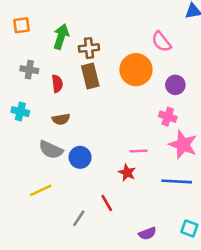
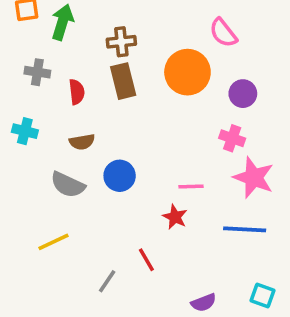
green arrow: (61, 37) -> (62, 22), moved
blue circle: (80, 157) -> (120, 176), moved

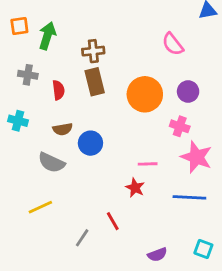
orange circle: (187, 72) -> (145, 94), moved
blue circle: (120, 176) -> (90, 143), moved

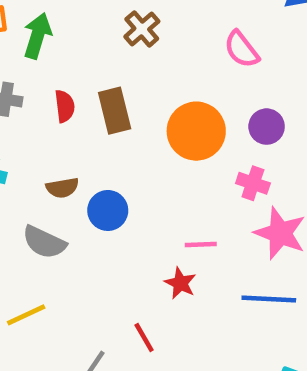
brown cross: (93, 51) -> (142, 29), moved, turned -35
red semicircle: (58, 90) -> (65, 106), moved

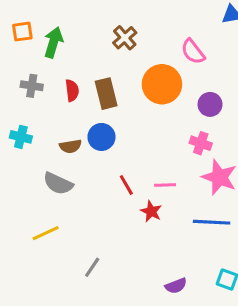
orange circle: (196, 131) -> (162, 84), moved
blue circle: (108, 210) -> (101, 137), moved
red line: (144, 338) -> (126, 185), moved

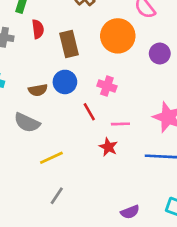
red semicircle: (72, 90) -> (38, 29), moved
pink cross: (201, 143) -> (107, 86), moved
red line: (126, 185) -> (89, 112), moved
yellow line: (46, 233) -> (51, 158), moved

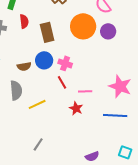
purple circle: (160, 54) -> (108, 31), moved
pink cross: (107, 86) -> (65, 63), moved
gray semicircle: (27, 123) -> (16, 90), turned -120
yellow line: (51, 158) -> (37, 104), moved

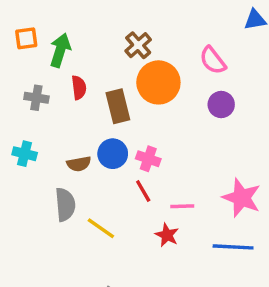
orange circle: (83, 26) -> (158, 82), moved
yellow line: (37, 104) -> (101, 228), turned 60

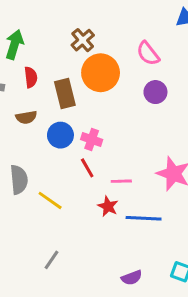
brown semicircle: (79, 164) -> (26, 117), moved
blue line: (233, 247) -> (144, 218), moved

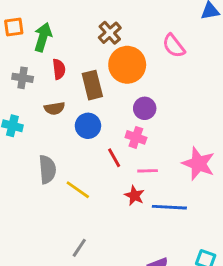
purple circle: (155, 92) -> (145, 108), moved
pink cross: (92, 140) -> (136, 137), moved

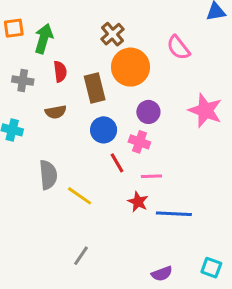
blue circle: (88, 126) -> (104, 130), moved
pink star: (198, 164) -> (205, 110), moved

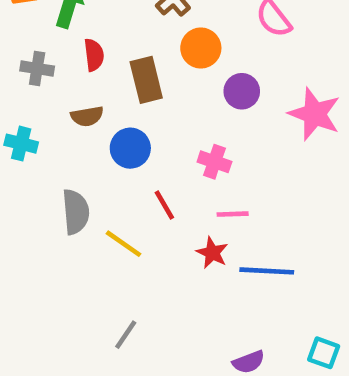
orange circle: (130, 67) -> (201, 48), size x0.7
purple circle: (148, 112) -> (242, 91), moved
blue circle: (104, 130) -> (130, 148), moved
red line: (117, 163) -> (164, 205), moved

